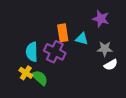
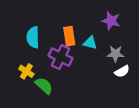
cyan semicircle: (32, 52) -> (33, 37), moved
yellow cross: (26, 73) -> (26, 71), moved

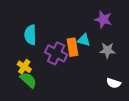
orange rectangle: (69, 36) -> (72, 47), moved
white semicircle: (122, 71) -> (114, 83), moved, turned 48
green semicircle: (44, 86) -> (28, 80), moved

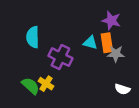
orange rectangle: (72, 47) -> (107, 43), moved
yellow cross: (24, 67) -> (46, 84), moved

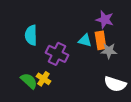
white semicircle: (122, 89) -> (115, 84), size x1.5

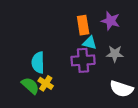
cyan semicircle: (31, 35) -> (38, 63), moved
orange rectangle: (101, 40) -> (83, 25), moved
purple cross: (57, 54) -> (83, 60), moved, turned -30

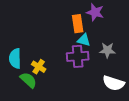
purple star: (110, 21) -> (95, 12), moved
cyan semicircle: (38, 63) -> (15, 58), moved
yellow cross: (46, 83) -> (39, 67), moved

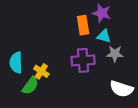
cyan triangle: (84, 40) -> (104, 36), moved
green semicircle: (28, 80) -> (30, 86), turned 84

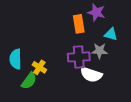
cyan triangle: (104, 36) -> (111, 34), moved
gray star: (115, 54) -> (99, 51), moved
white semicircle: (121, 89) -> (91, 75), moved

